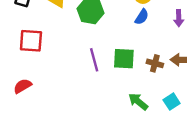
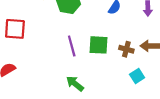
green arrow: (138, 102) -> (75, 84), moved
cyan square: (172, 102) -> (137, 76), moved

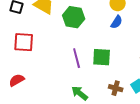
brown cross: (126, 49) -> (116, 88), moved

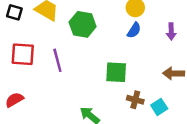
purple line: (77, 58) -> (57, 60), moved
brown cross: (116, 88) -> (135, 100), moved

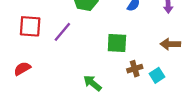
purple line: (57, 60) -> (62, 32), turned 55
brown cross: (135, 100) -> (135, 69), turned -32

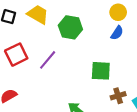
red square: (30, 26) -> (16, 55), turned -30

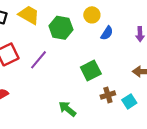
yellow circle: (118, 12) -> (92, 15), moved
green square: (101, 71) -> (91, 70), turned -30

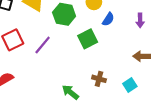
green square: (91, 70) -> (88, 39), moved
brown cross: (108, 95) -> (99, 79), moved, turned 32

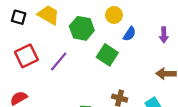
green square: (88, 39) -> (107, 55), turned -30

